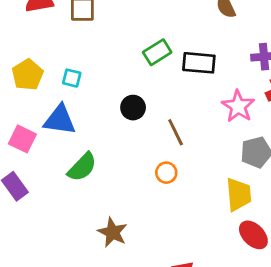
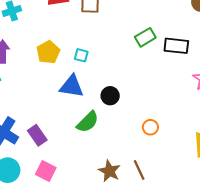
black circle: (133, 108) -> (110, 96), moved
brown line: (176, 132) -> (139, 170), moved
pink square: (22, 139) -> (46, 171), moved

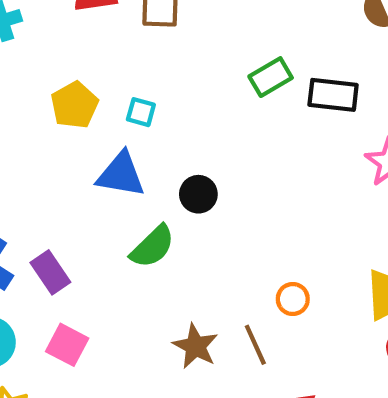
orange circle: (150, 127) -> (293, 299), moved

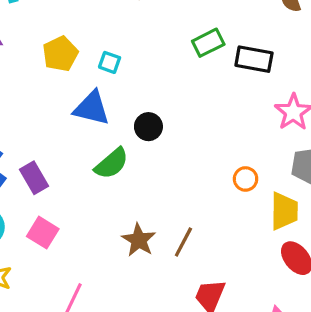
orange circle: (293, 299) -> (246, 179), moved
brown line: (255, 345) -> (183, 242), turned 48

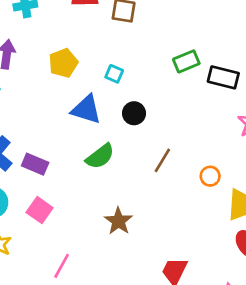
cyan square: (110, 62) -> (114, 74), moved
black circle: (148, 127) -> (134, 113), moved
purple rectangle: (34, 178) -> (35, 164), turned -40
brown line: (183, 242) -> (162, 160), moved

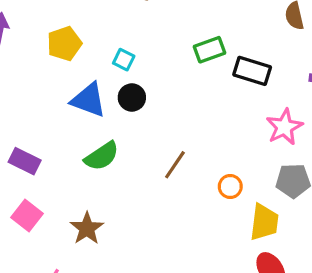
black circle: (134, 113) -> (132, 97), moved
brown star: (118, 221) -> (87, 228), moved

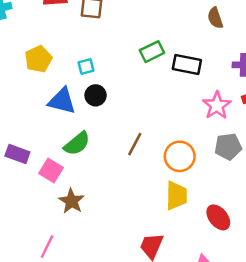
cyan square: (124, 60) -> (86, 67), turned -35
orange circle: (230, 186) -> (180, 156), size x1.6
pink square: (27, 216) -> (51, 171), moved
yellow trapezoid: (264, 222) -> (176, 196), moved

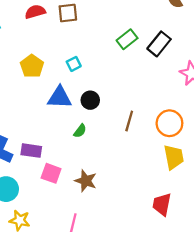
black rectangle: (187, 64) -> (159, 44), turned -50
black circle: (96, 95) -> (90, 100), moved
green semicircle: (77, 144) -> (80, 131), size x0.6
pink square: (51, 171) -> (51, 173), moved

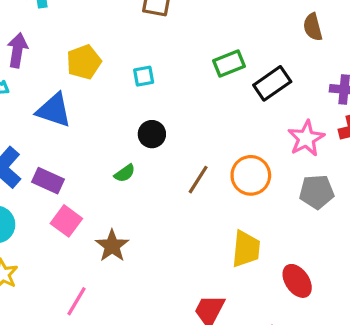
blue triangle: (60, 97) -> (54, 110), moved
orange circle: (169, 123) -> (251, 175), moved

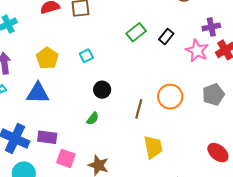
black rectangle: (272, 83) -> (166, 36), size x0.7
pink star: (306, 138) -> (197, 51), moved
yellow trapezoid: (246, 249) -> (153, 147), moved

